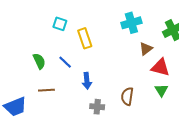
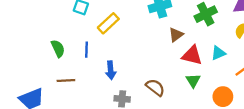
yellow rectangle: (85, 38) -> (108, 23), turned 66
blue line: (65, 62) -> (87, 50), turned 48
brown semicircle: (127, 96) -> (155, 87), turned 120

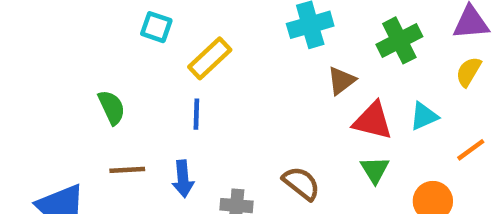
blue line: (87, 50) -> (196, 114), moved
blue arrow: (111, 70) -> (183, 179), moved

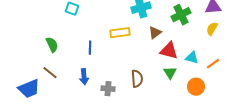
yellow rectangle: (210, 58) -> (120, 33), moved, turned 36
cyan triangle: (424, 116) -> (192, 58), moved, turned 40
brown line: (127, 170) -> (50, 73), moved, turned 42
brown semicircle: (301, 183) -> (137, 79), turned 48

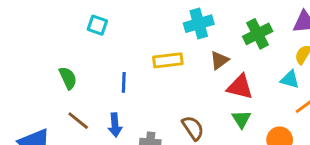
cyan triangle: (192, 58) -> (290, 79), moved
brown line: (50, 73) -> (78, 121), moved
brown semicircle: (137, 79) -> (193, 128), turned -30

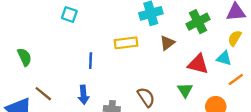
green semicircle: (68, 78) -> (24, 57), moved
red triangle: (240, 87) -> (198, 64), moved
brown line: (78, 121) -> (43, 94), moved

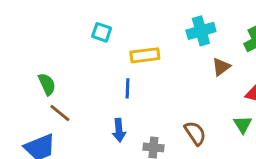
yellow rectangle: (126, 43) -> (145, 55), moved
brown line: (43, 94) -> (60, 113), moved

